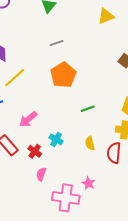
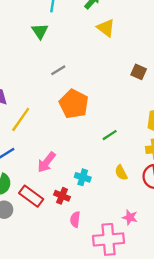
yellow triangle: (106, 16) -> (106, 28), turned -48

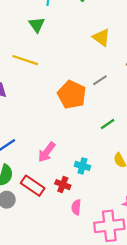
yellow triangle: (106, 28) -> (101, 37), moved
gray line: (58, 70) -> (100, 80), moved
yellow line: (21, 119) -> (25, 60), moved, turned 75

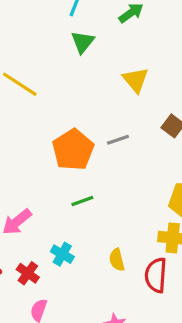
green triangle: (37, 25) -> (83, 42), moved
green line: (108, 124) -> (82, 201), moved

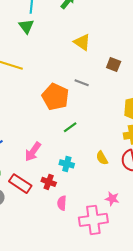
green triangle: (83, 42) -> (26, 26), moved
gray line: (118, 140) -> (82, 83), turned 56

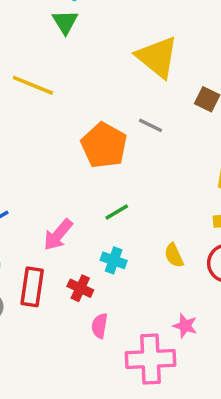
yellow triangle: (82, 42) -> (157, 57), size x1.5
green line: (70, 127) -> (117, 212), moved
red rectangle: (20, 184) -> (32, 287), turned 60

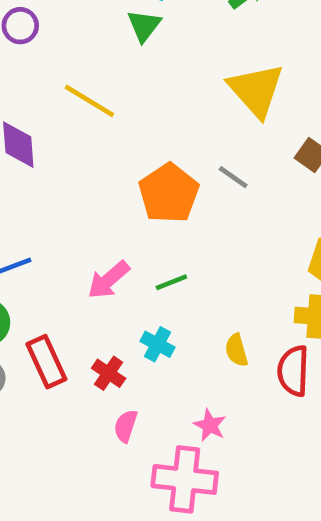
pink arrow: (58, 235) -> (109, 280), moved
red rectangle: (32, 287) -> (46, 362), turned -42
pink star: (185, 326) -> (210, 425), moved

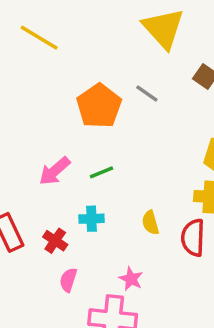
cyan cross: (157, 344) -> (91, 219), turned -30

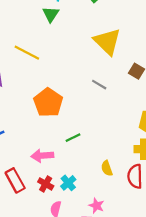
orange pentagon: (99, 106) -> (48, 102), moved
pink arrow: (55, 171) -> (42, 156), moved, turned 40
cyan cross: (91, 219) -> (68, 183), moved, turned -35

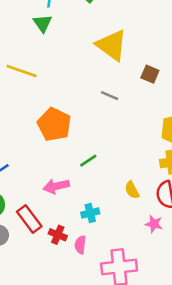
cyan cross: (68, 183) -> (90, 213), turned 35
red cross: (46, 184) -> (58, 235), moved
pink star: (96, 206) -> (154, 224), moved

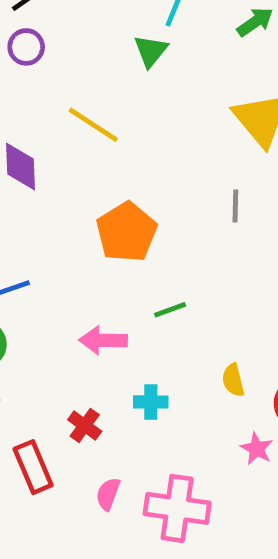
gray line: (109, 96) -> (235, 206), turned 54
red rectangle: (29, 219) -> (33, 467), moved
pink semicircle: (80, 245) -> (108, 494), moved

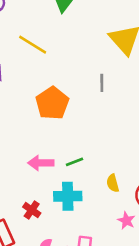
gray line: (235, 206) -> (102, 83), moved
green line: (170, 310) -> (74, 162), moved
cyan cross: (151, 402) -> (68, 196), size x1.5

